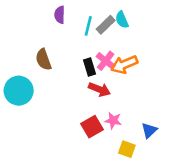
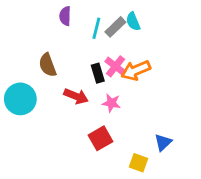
red arrow: (99, 89) -> (76, 96), moved
pink star: (113, 120) -> (111, 103), moved

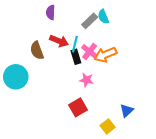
cyan line: (96, 28) -> (75, 44), moved
red arrow: (76, 96) -> (59, 41), moved
yellow square: (139, 163) -> (108, 126), turned 32

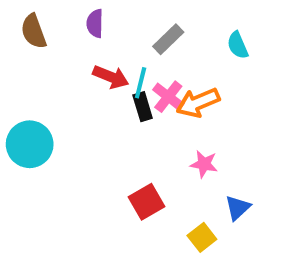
cyan semicircle: (103, 17) -> (238, 45), moved
brown semicircle: (37, 50) -> (34, 31), moved
pink star: (86, 80) -> (204, 164), moved

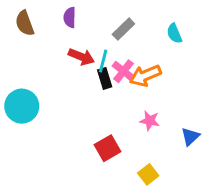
blue triangle: (238, 208) -> (190, 137), moved

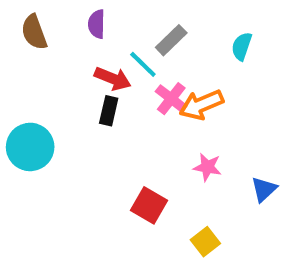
cyan semicircle: (174, 33) -> (242, 46), turned 42
cyan line: (103, 61) -> (143, 64), moved, turned -60
black rectangle: (105, 78) -> (109, 111), moved, turned 30
red square: (108, 148) -> (149, 205), turned -30

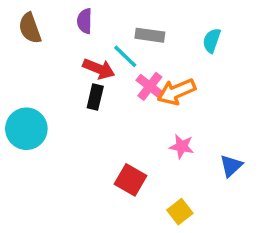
gray rectangle: (171, 40) -> (150, 35), turned 52

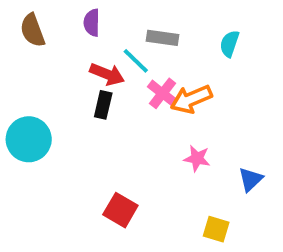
red square: (130, 180) -> (120, 210), moved
yellow square: (180, 212) -> (216, 229), moved, turned -35

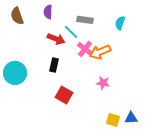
black rectangle: (103, 105) -> (54, 65), moved
blue triangle: (251, 179) -> (131, 118), moved, turned 40
red square: (120, 210) -> (64, 95), moved

